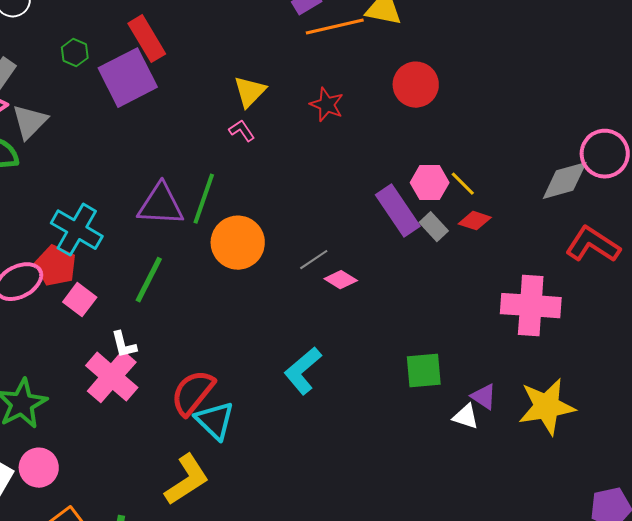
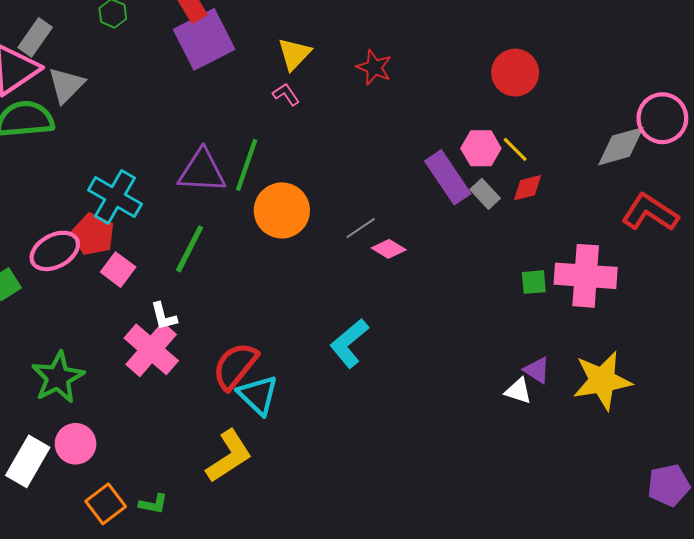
purple square: (128, 78) -> (204, 39), moved
red circle: (416, 85) -> (515, 73), moved
red diamond: (475, 221) -> (528, 188), turned -32
green square: (424, 371) -> (534, 282), moved, size x0.7

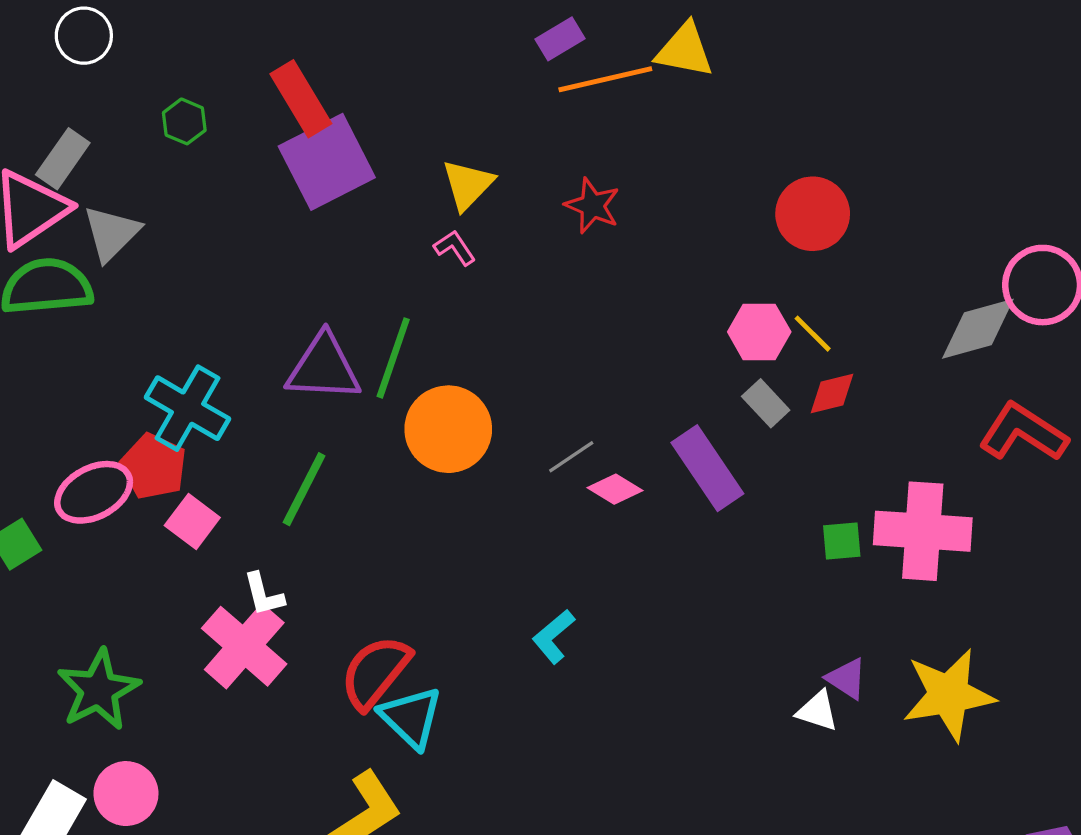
purple rectangle: (448, 177) -> (707, 468), moved
cyan L-shape: (349, 343) -> (554, 636), size x0.7

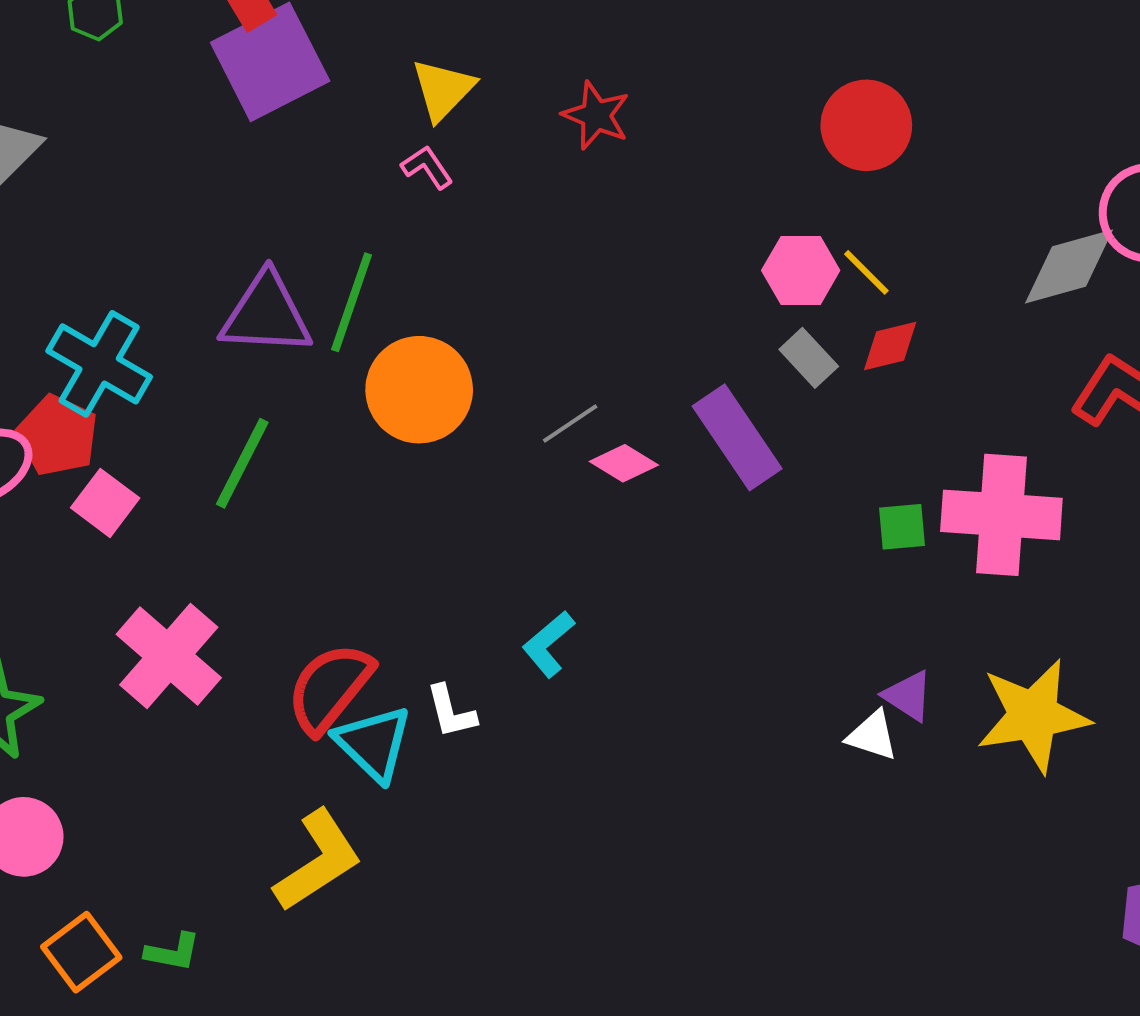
white L-shape: (264, 594) -> (451, 712), moved

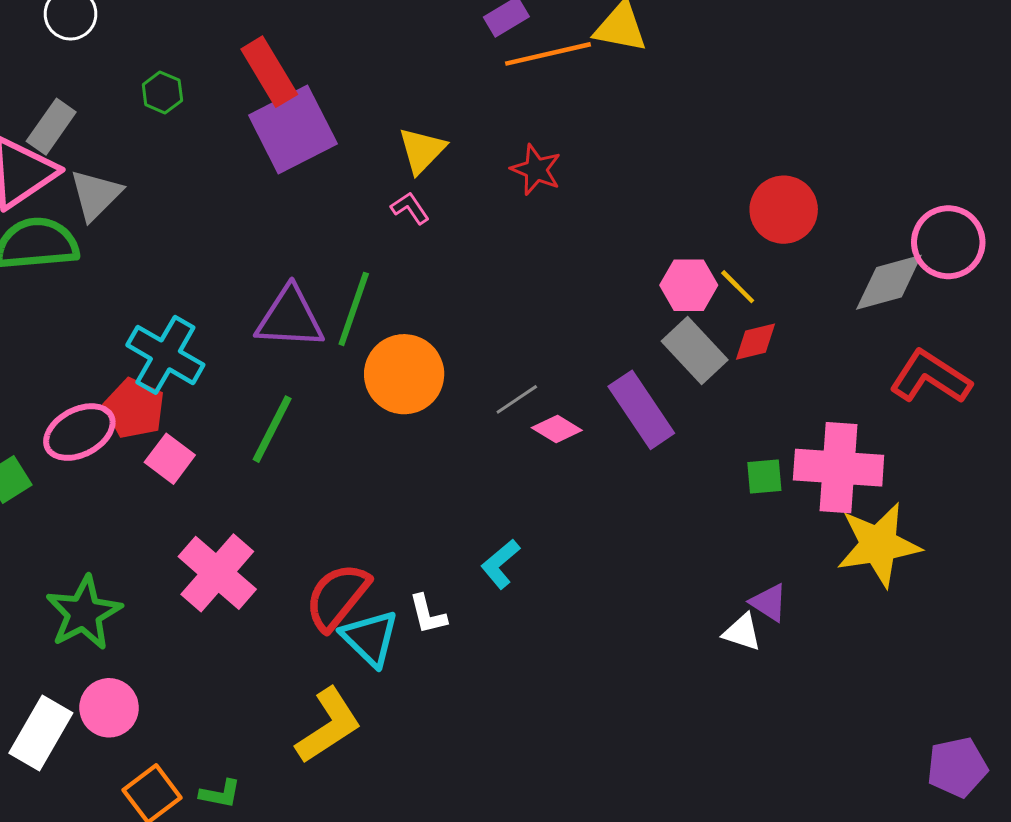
red circle: (866, 125) -> (784, 210), moved
gray rectangle: (809, 358) -> (695, 350), size x1.5
yellow star: (1033, 716) -> (879, 545), moved

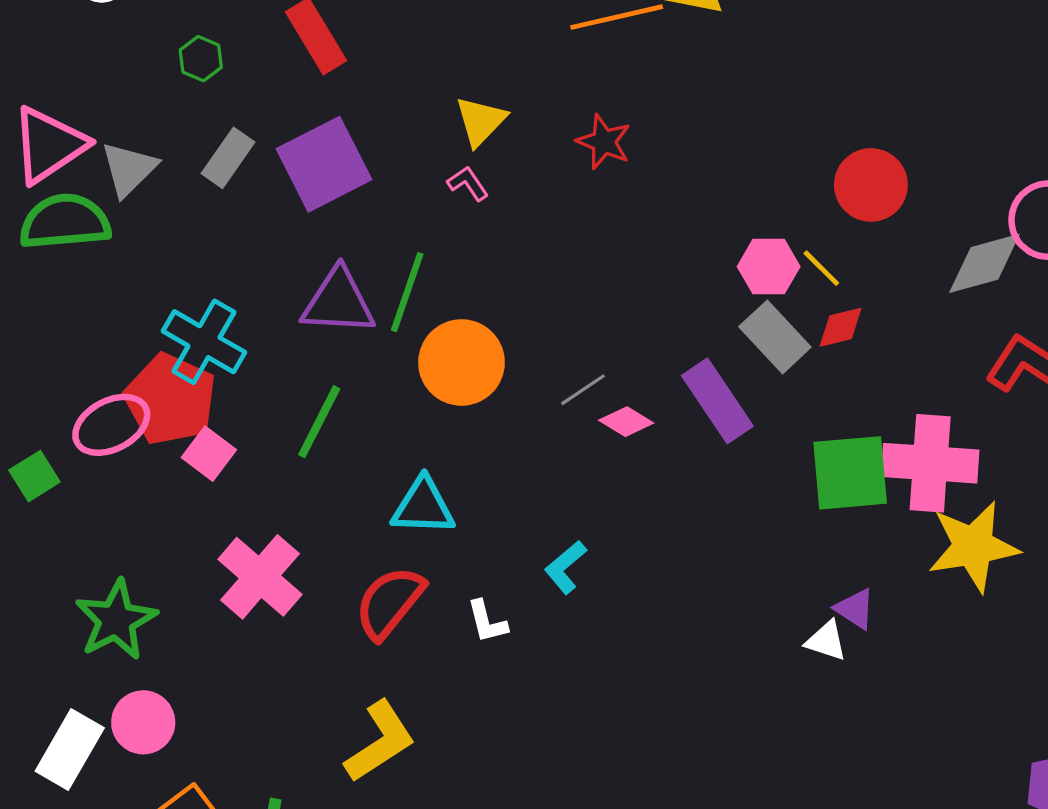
gray rectangle: (51, 127) -> (228, 158), moved
purple square: (293, 130) -> (324, 164), moved
red pentagon: (134, 408) -> (170, 399), size x1.4
green square: (764, 477) -> (850, 473), size x2.0
cyan triangle: (370, 638) -> (423, 506), moved, turned -42

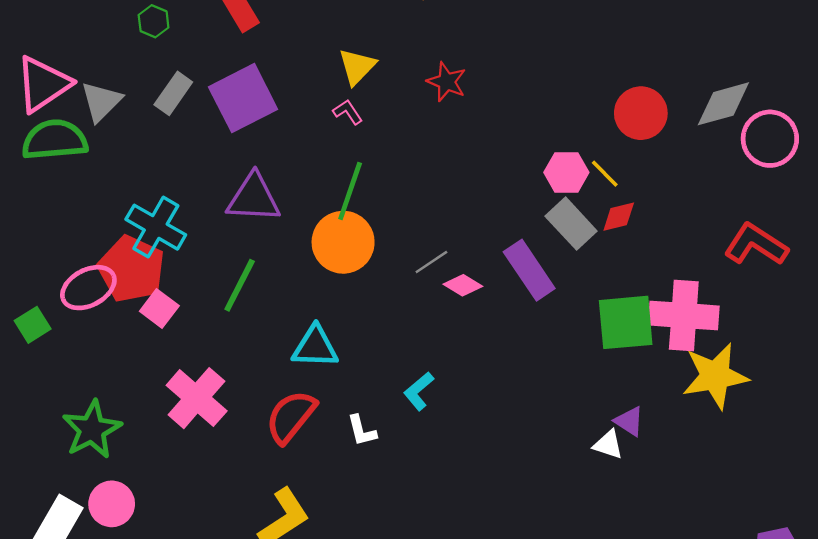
gray diamond: (984, 263) -> (723, 104), moved
green line: (407, 292) -> (350, 191), moved

